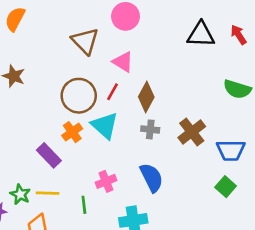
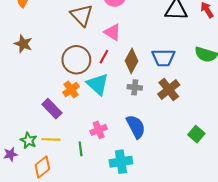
blue trapezoid: (231, 150) -> (163, 58), moved

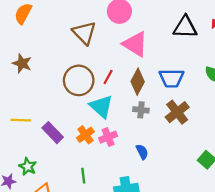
pink triangle: (112, 32) -> (135, 44), moved, size x1.4
orange cross: (71, 90) -> (85, 135), moved
blue semicircle: (136, 127) -> (142, 152), size x0.6
pink cross: (99, 130) -> (108, 137), moved
yellow line: (51, 139) -> (21, 120), moved

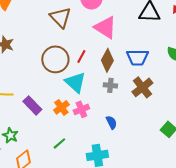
green line: (83, 176) -> (59, 143), turned 56

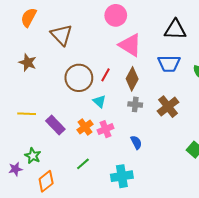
brown triangle: (60, 17) -> (61, 35), moved
blue trapezoid: (137, 57) -> (169, 64), moved
cyan triangle: (75, 82) -> (99, 101), size x0.6

